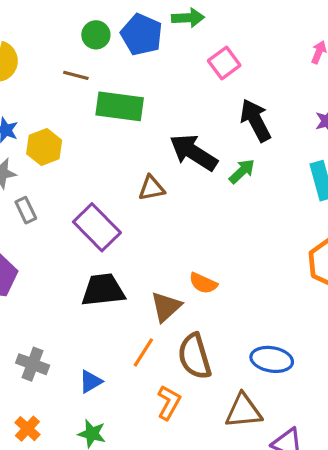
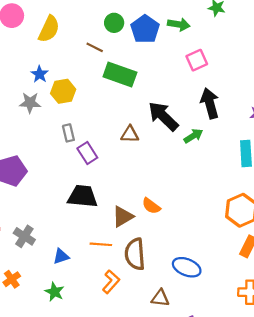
gray rectangle: (26, 210) -> (68, 133), moved
purple rectangle: (97, 227) -> (87, 153), size x0.7
orange line: (143, 352) -> (101, 244), turned 50
brown triangle: (244, 411) -> (160, 298), size x0.7

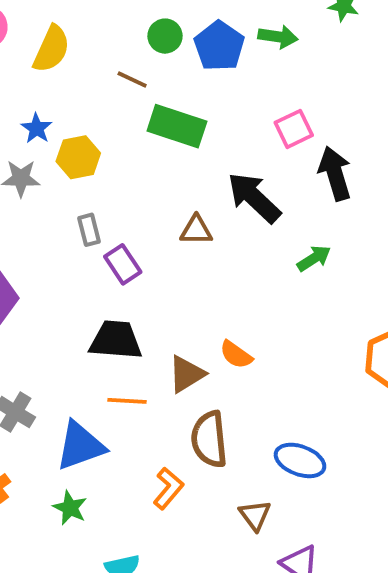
pink square: (197, 60) -> (294, 129), moved
green arrow: (193, 136) -> (314, 258), moved
orange line: (101, 244) -> (127, 401), moved
blue triangle: (61, 256) -> (80, 446), size x1.8
brown triangle: (160, 298) -> (255, 515), turned 48

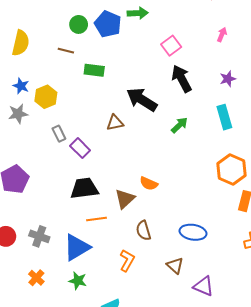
green rectangle: (177, 126) -> (94, 70), size x0.7
pink square: (294, 129) -> (171, 46), moved
brown semicircle: (209, 439) -> (143, 231), size x0.7

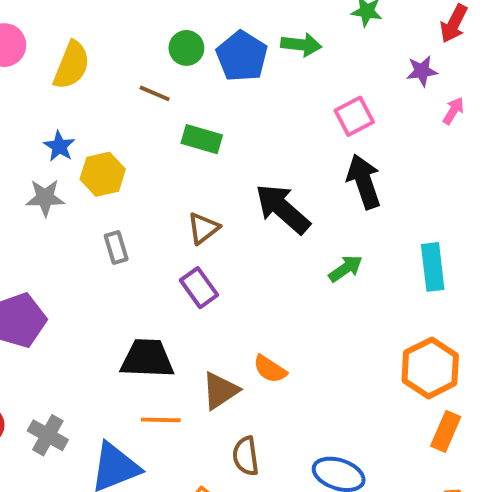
purple star: (228, 79) -> (422, 71), moved
brown triangle: (115, 123) -> (203, 228), moved, turned -36
purple rectangle: (80, 148) -> (199, 288), moved

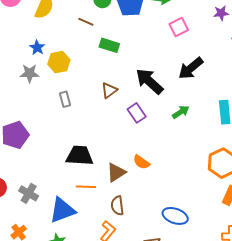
pink square: (354, 116) -> (179, 27), moved
black arrow: (364, 182) -> (191, 68), turned -112
purple rectangle: (199, 288) -> (137, 113), moved
brown semicircle: (246, 456) -> (117, 206), moved

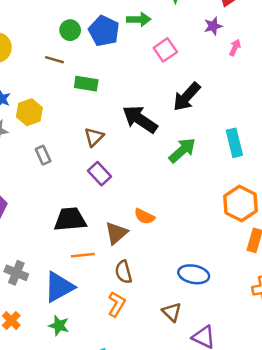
green arrow: (181, 112) -> (182, 150), size x1.4
purple rectangle: (137, 113) -> (100, 174), moved

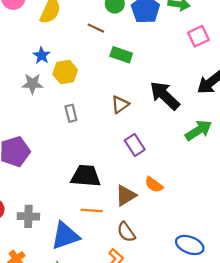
purple rectangle: (100, 174) -> (135, 145), moved
brown semicircle: (123, 272) -> (126, 232), turned -30
gray cross: (16, 273) -> (28, 216), turned -30

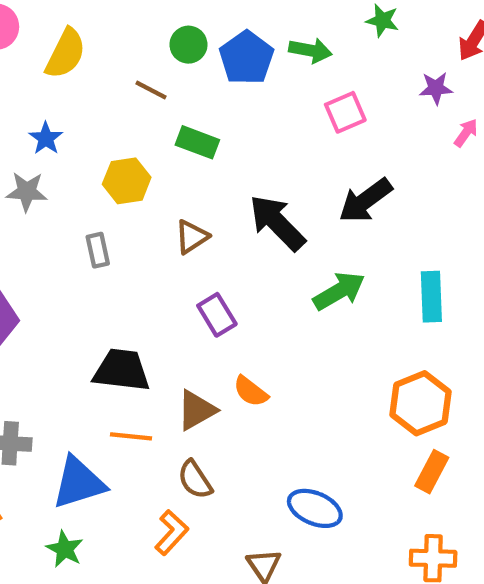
yellow hexagon: (65, 72) -> (127, 181), moved

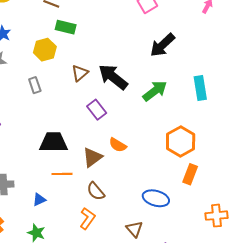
green rectangle: (197, 142) -> (66, 27), moved
black arrow: (277, 223) -> (113, 77), moved
orange hexagon: (421, 403) -> (181, 142), moved
orange rectangle: (432, 472) -> (190, 174), moved
blue triangle: (79, 483) -> (39, 200), size x0.5

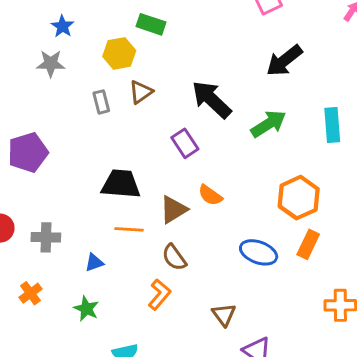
brown triangle: (80, 73) -> (141, 92), moved
blue ellipse: (156, 198) -> (259, 252), moved

